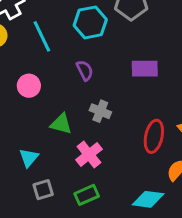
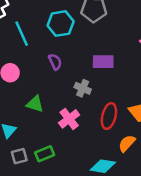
gray cross: (100, 111) -> (83, 88), moved
pink cross: (89, 154) -> (69, 119), moved
green rectangle: (87, 195) -> (45, 154), moved

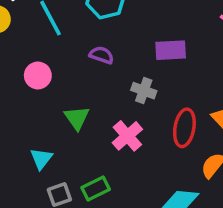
purple semicircle: (55, 62) -> (101, 55), turned -42
green triangle: (35, 104) -> (77, 118), turned 42

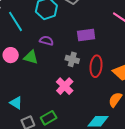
green triangle: (77, 118) -> (31, 57), moved, turned -35
red ellipse: (184, 128) -> (96, 66), moved
cyan triangle: (41, 159) -> (16, 103), turned -32

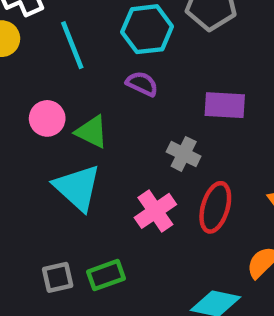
purple semicircle: (46, 41) -> (142, 84), moved
red ellipse: (96, 66) -> (215, 207), moved
cyan triangle: (16, 103) -> (77, 188), moved, size x1.6

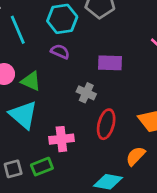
pink cross: (155, 211) -> (61, 139), moved, turned 30

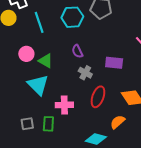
purple semicircle: (60, 52) -> (77, 51), moved, turned -144
purple rectangle: (110, 63) -> (114, 63), moved
green rectangle: (42, 167) -> (48, 124), turned -70

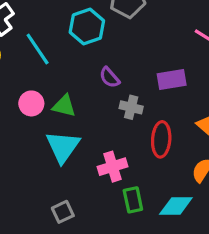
cyan triangle: (38, 85) -> (63, 147), turned 35
green rectangle: (48, 124) -> (133, 200), moved

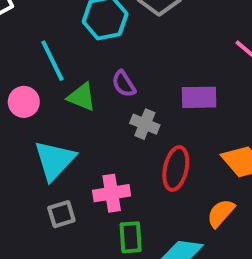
cyan line: (38, 49) -> (52, 61), moved
green triangle: (64, 106) -> (82, 97), moved
gray square: (63, 212) -> (61, 214), moved

